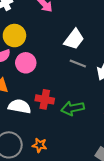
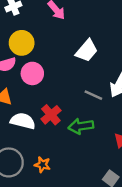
gray line: (78, 64) -> (93, 95), moved
red cross: (45, 99) -> (51, 115), turned 36

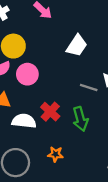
green arrow: (81, 126) -> (80, 119), turned -90
orange star: (42, 165) -> (55, 154), moved

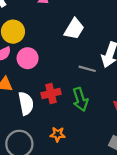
red cross: (50, 112) -> (51, 93), turned 36
white semicircle: (24, 121) -> (26, 103), turned 75

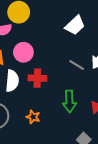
pink circle: (28, 58) -> (23, 52), moved
green arrow: (80, 99) -> (69, 101), moved

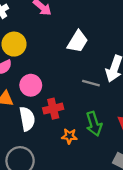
orange star: (33, 117) -> (69, 136), moved

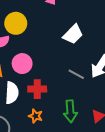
orange star: (69, 136) -> (36, 116), moved

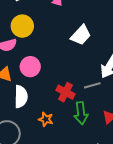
gray line: (76, 74) -> (92, 85), moved, turned -42
red cross: (37, 89) -> (65, 92), moved, turned 30

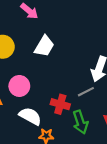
white trapezoid: (81, 35) -> (44, 46), moved
white semicircle: (21, 97) -> (30, 116), moved, turned -50

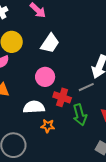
pink circle: (19, 86) -> (45, 77), moved
white semicircle: (30, 116) -> (34, 107), turned -35

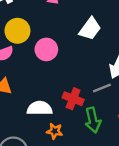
white trapezoid: (50, 43) -> (90, 29), moved
pink circle: (45, 77) -> (46, 49), moved

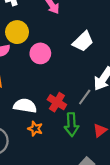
gray line: (102, 88) -> (85, 97), turned -42

